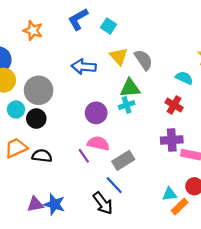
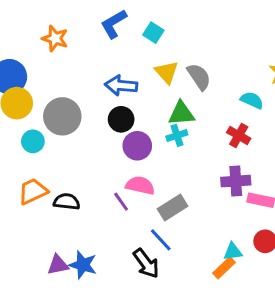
black circle: (36, 119) -> (121, 119), moved
orange rectangle: (180, 207) -> (224, 268), moved

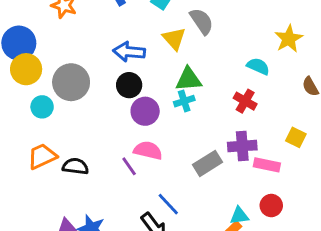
gray semicircle: (199, 77) -> (202, 21), moved
gray rectangle: (173, 208) -> (207, 163), moved

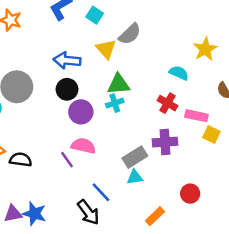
gray semicircle: (202, 21) -> (130, 34), turned 80
pink rectangle: (267, 165) -> (196, 116), moved
cyan triangle: (239, 216) -> (135, 177), moved

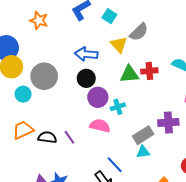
cyan cross: (115, 103) -> (118, 107), moved
red cross: (168, 103) -> (149, 71), moved, turned -35
purple line: (67, 160) -> (69, 137), moved

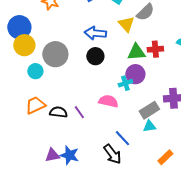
purple circle: (98, 97) -> (135, 74), moved

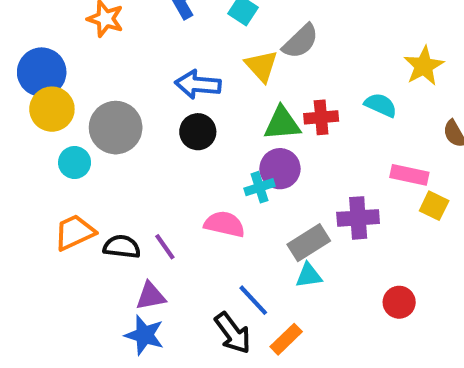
purple triangle: (52, 155) -> (151, 296), moved
orange rectangle: (165, 157) -> (286, 339), moved

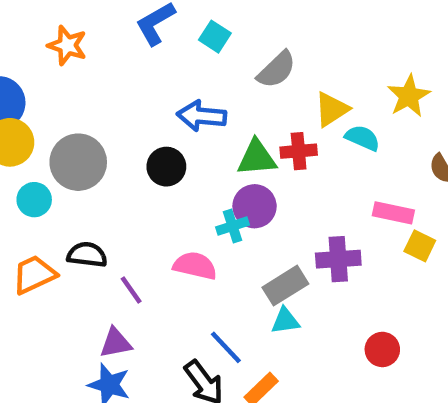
yellow triangle: (261, 66) -> (332, 109), moved, turned 39
blue arrow: (198, 84) -> (202, 116), moved
black semicircle: (122, 247) -> (87, 255), moved

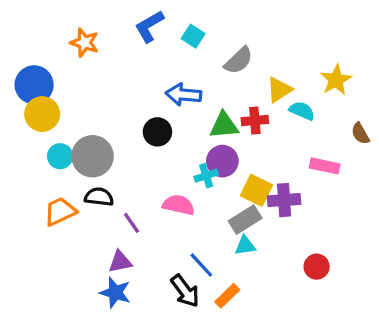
gray circle: (78, 162) -> (93, 156), moved
yellow square: (420, 246) -> (256, 190), moved, size x1.4

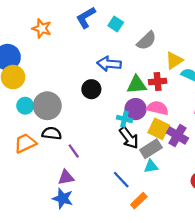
cyan cross: (206, 176) -> (124, 119), turned 32
purple cross: (284, 200) -> (177, 136), turned 35
pink semicircle: (179, 205) -> (158, 108), moved
black arrow: (185, 291) -> (129, 138), moved

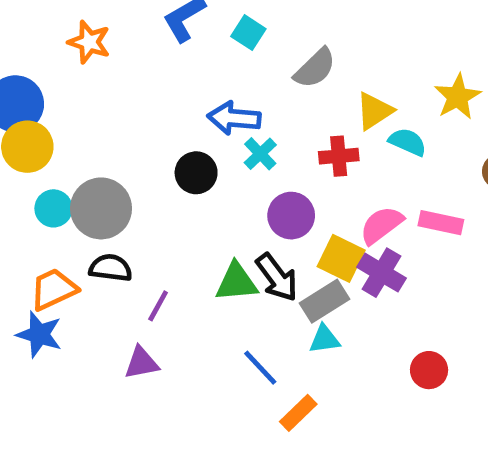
green triangle: (137, 85) -> (236, 282), moved
pink semicircle: (158, 108) -> (381, 225), moved, turned -50
cyan cross: (124, 119) -> (260, 154), moved, turned 32
purple line: (74, 151) -> (158, 306), turned 64
blue star: (63, 198) -> (39, 334), moved

